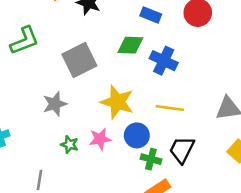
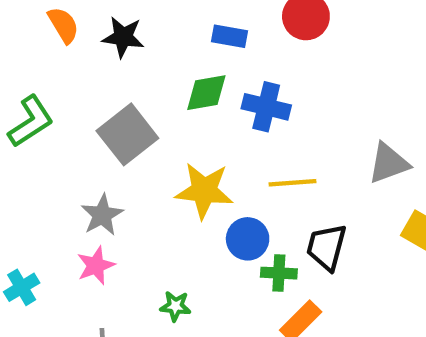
pink star: (100, 139) -> (96, 265), moved
green star: (70, 145) -> (175, 306), moved

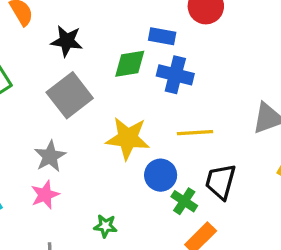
blue rectangle: (230, 36) -> (162, 36), moved
black star: (123, 37) -> (67, 41), moved
green cross: (279, 273) -> (184, 201), turned 30

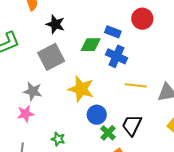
yellow line: (195, 133) -> (136, 85), moved
gray star: (50, 156) -> (33, 91), turned 30

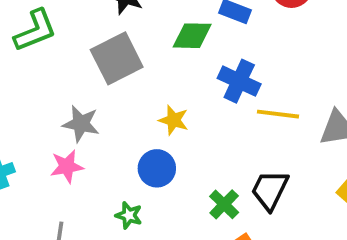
blue cross: (117, 56) -> (239, 81), moved
yellow star: (81, 89) -> (174, 120), size x0.6
blue circle: (97, 115) -> (157, 168), moved

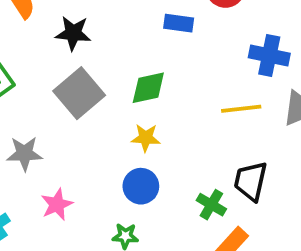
green diamond: (192, 36) -> (148, 88), moved
blue cross: (239, 81) -> (269, 55), moved
gray star: (81, 124) -> (24, 153), moved

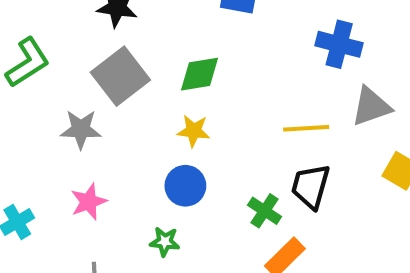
yellow line: (241, 109) -> (306, 128), moved
gray star: (24, 153) -> (81, 129), moved

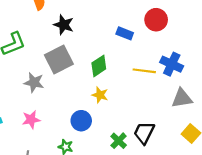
green diamond: (200, 74) -> (99, 66), turned -35
yellow line: (306, 128) -> (144, 71), moved
yellow star: (194, 131) -> (100, 95), moved

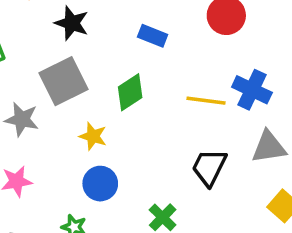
blue rectangle: (125, 33) -> (153, 36), moved
yellow star: (100, 95) -> (93, 136), moved
black trapezoid: (144, 133) -> (209, 167), moved

